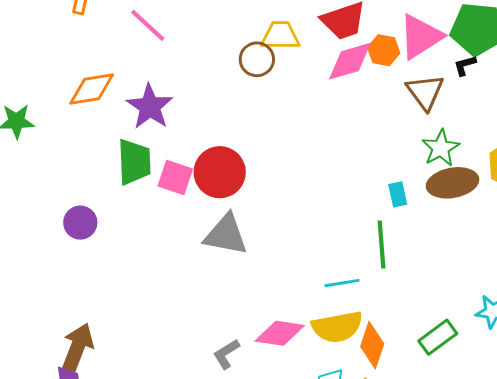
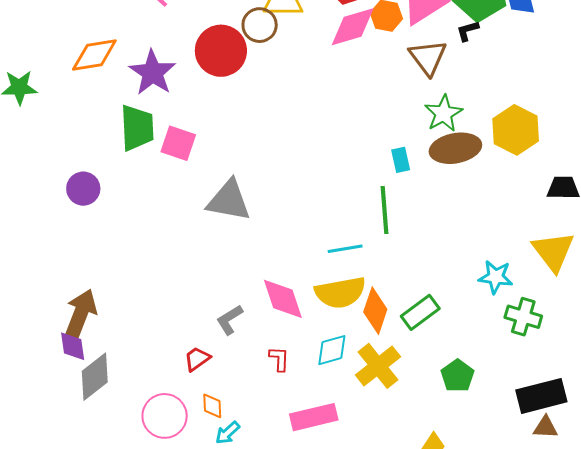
red circle: (220, 172) -> (221, 51), moved
pink diamond: (280, 333) -> (283, 299), turned 63
green rectangle: (438, 337) -> (420, 312), moved

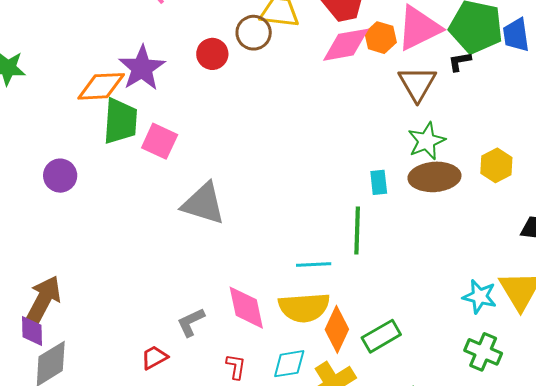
red circle: (221, 51) -> (212, 54), size x0.6
orange diamond: (94, 55) -> (101, 86), moved
yellow hexagon: (516, 130) -> (496, 165), size x0.7
cyan star: (496, 277) -> (480, 296), moved

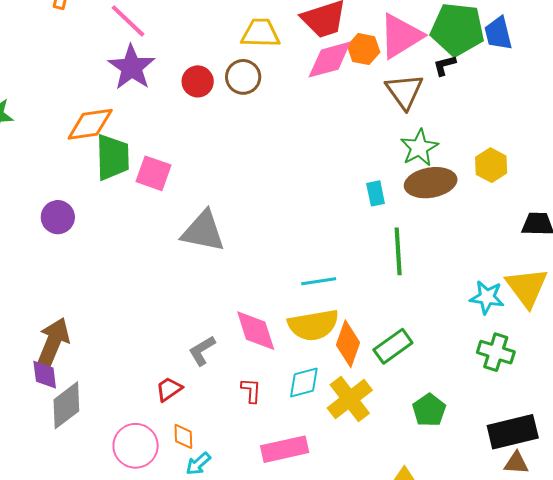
brown circle: (254, 33) -> (243, 77), moved
purple star: (142, 68) -> (132, 67), moved
green line: (357, 230) -> (398, 251), moved

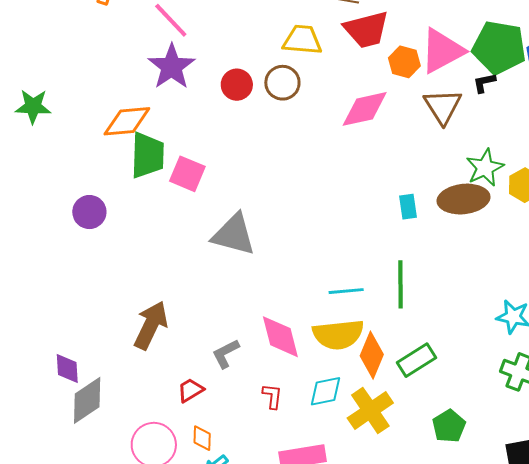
pink diamond: (330, 60) -> (365, 109), moved
green star: (419, 148) -> (485, 168), moved
green line: (398, 251) -> (401, 284), moved
brown arrow: (53, 342) -> (151, 325), moved

